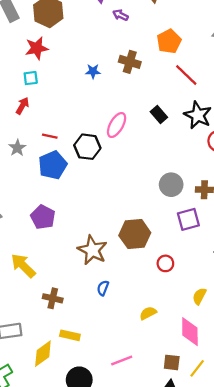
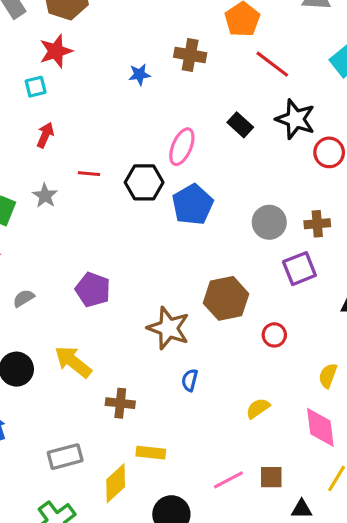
cyan square: (31, 78) -> (36, 87), moved
blue pentagon: (53, 165) -> (193, 205), moved
brown square: (172, 362) -> (271, 477), moved

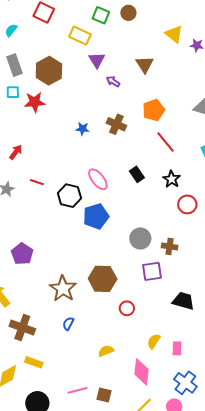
cyan square: (36, 87) -> (13, 92), moved
black star: (295, 119) -> (172, 179), size x0.7
pink ellipse: (182, 147) -> (98, 179), turned -75
brown cross: (120, 403) -> (22, 327), size x1.4

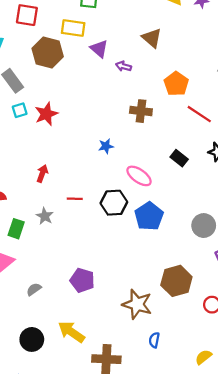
brown hexagon: (49, 71) -> (48, 53), moved
blue star: (83, 129) -> (106, 146), moved

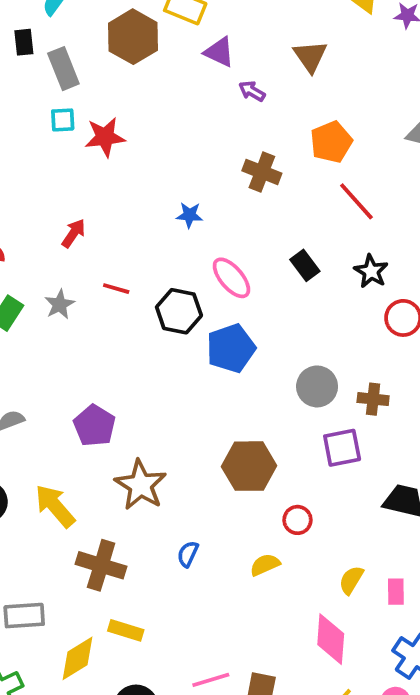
purple triangle: (99, 49) -> (219, 52), turned -30
brown star: (137, 304) -> (141, 485), moved
yellow semicircle: (203, 357) -> (265, 565), moved

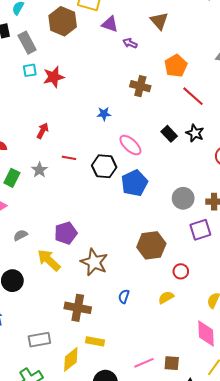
black star: (371, 271) -> (195, 133), moved
purple pentagon: (94, 426) -> (66, 233), turned 30
yellow arrow: (55, 506) -> (49, 260), moved

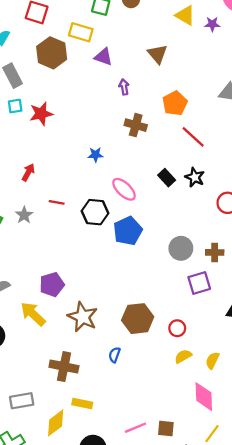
purple arrow: (130, 43) -> (124, 87), moved, turned 56
brown hexagon: (151, 245) -> (138, 319), moved
yellow semicircle: (166, 297) -> (183, 356), moved

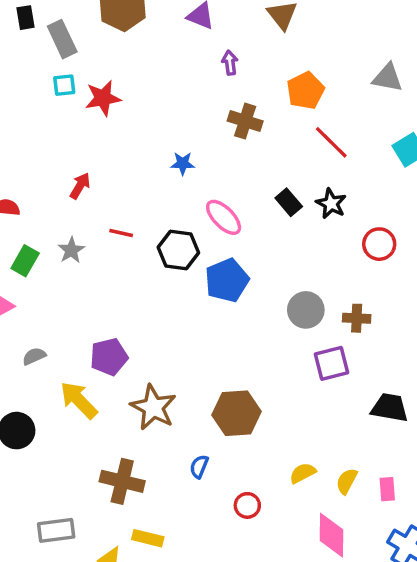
red circle: (177, 328) -> (247, 505), moved

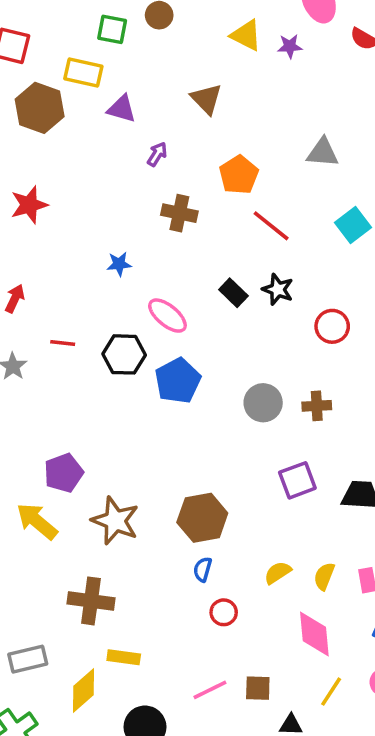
purple arrow: (230, 63) -> (157, 154), turned 45
purple square: (331, 363) -> (297, 480), moved
blue semicircle: (199, 467) -> (203, 569), moved

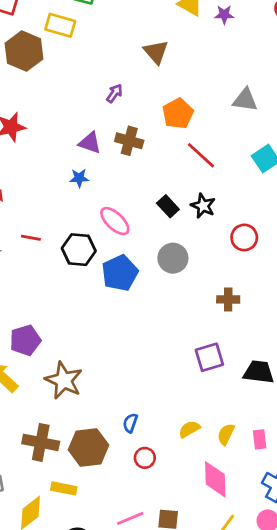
purple triangle: (122, 109) -> (90, 143), moved
gray circle: (263, 403) -> (173, 258), moved
brown hexagon: (202, 518) -> (89, 447), moved

